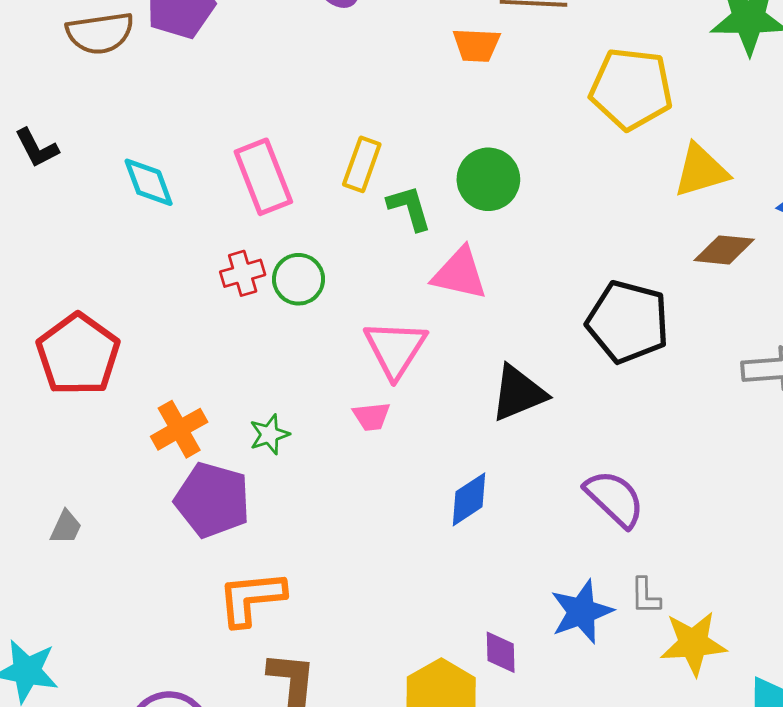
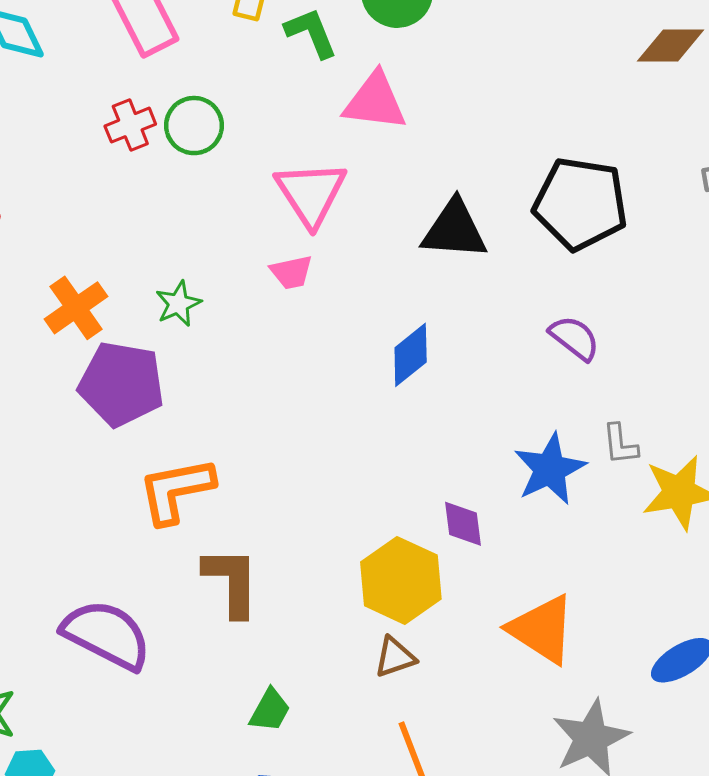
black pentagon: (628, 322) -> (580, 204), moved
black triangle: (518, 393) -> (454, 230), turned 32
purple semicircle: (615, 499) -> (574, 338), size x0.7

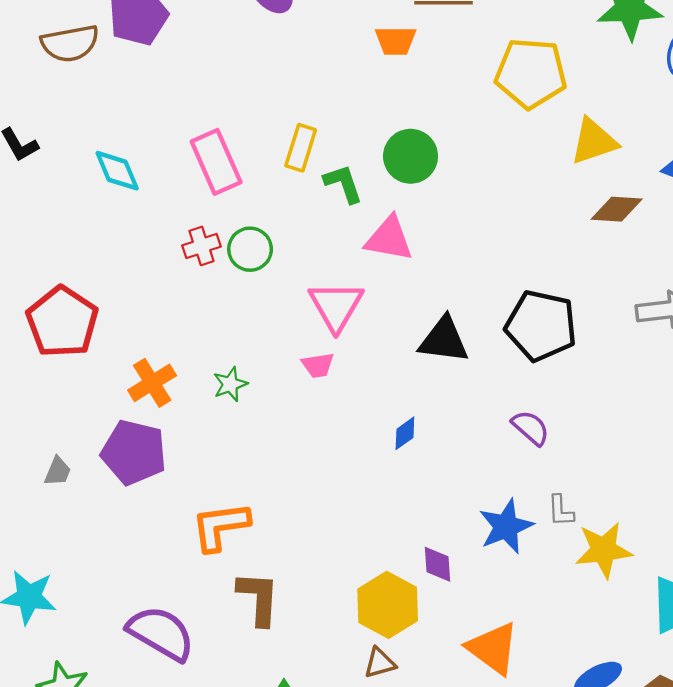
blue diamond: (411, 355) -> (405, 433), size x0.7
purple pentagon: (121, 384) -> (134, 452), moved

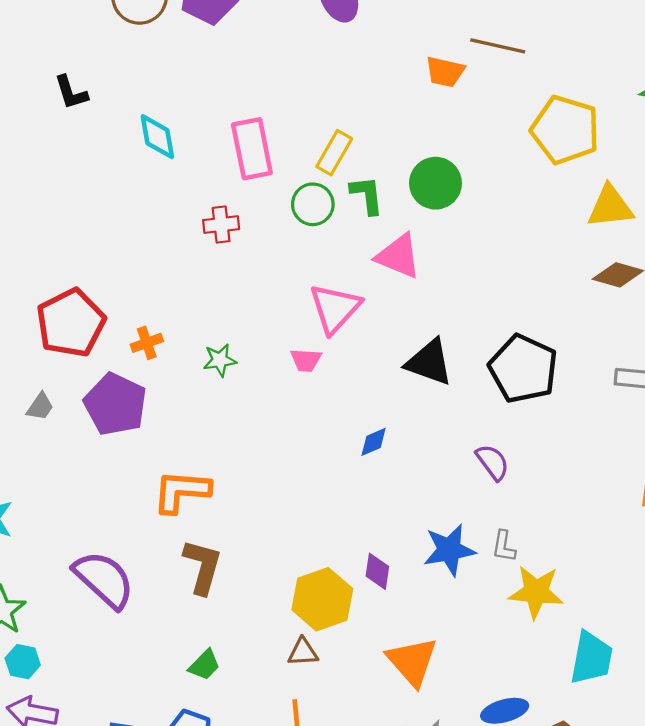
green circle: (250, 249) -> (313, 204), moved
red pentagon: (62, 322) -> (71, 323), moved
orange cross: (152, 383) -> (147, 343), size x0.7

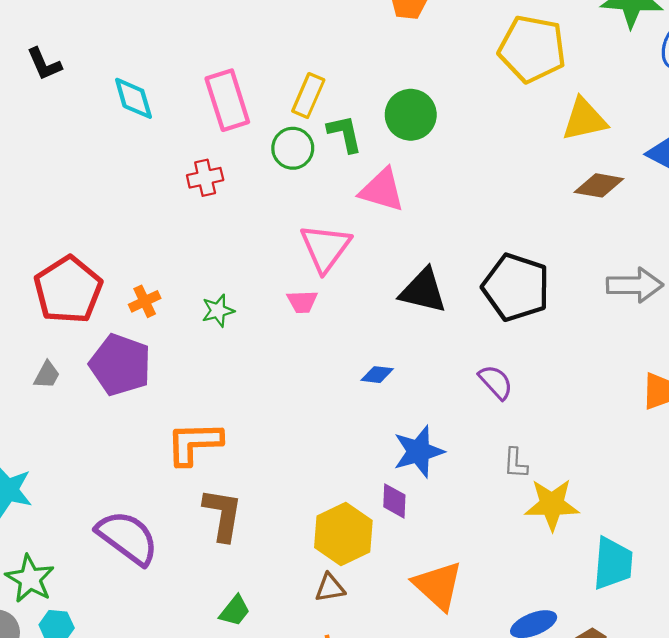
blue diamond: (374, 442) -> (377, 375), turned 36
blue star: (449, 550) -> (419, 452), moved

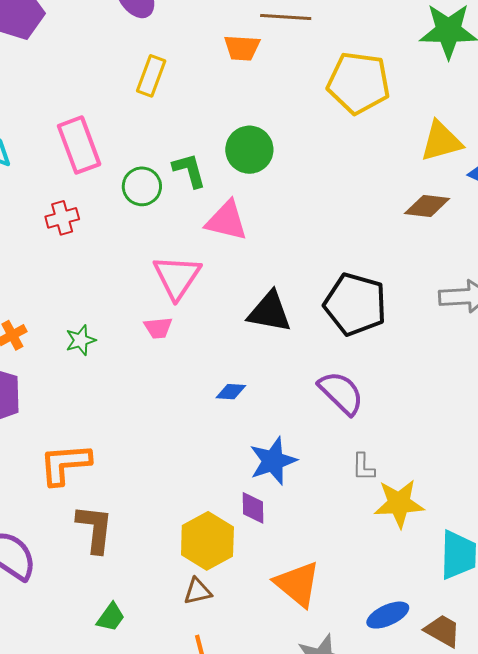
yellow rectangle: (308, 96) -> (151, 76), moved
yellow triangle: (584, 120) -> (441, 141), moved
purple semicircle: (496, 382) -> (341, 393), size x1.4

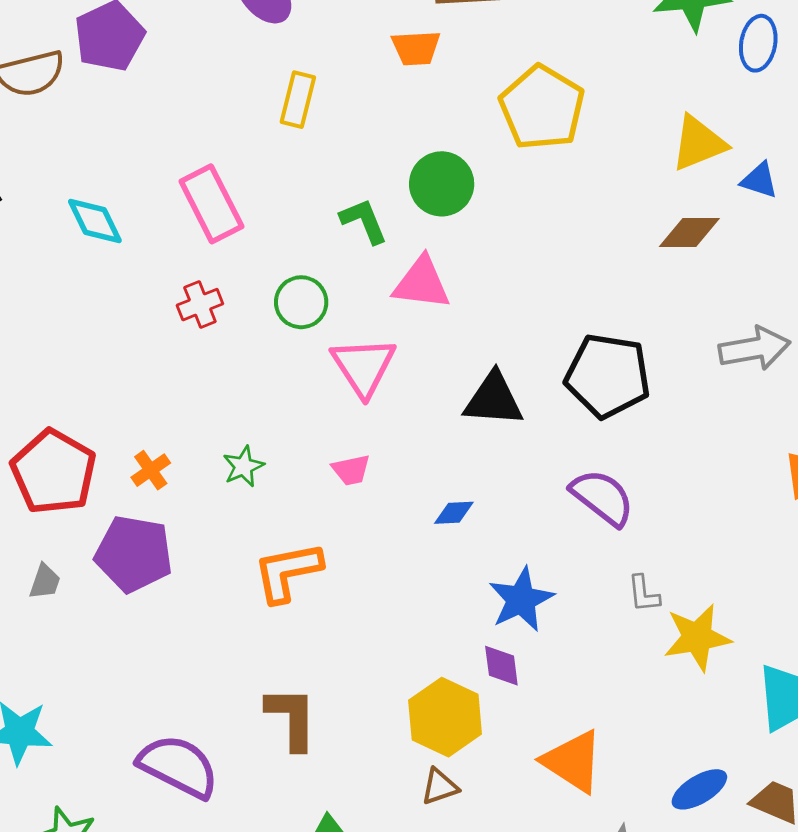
yellow pentagon: (359, 83) -> (542, 108), moved, turned 30
green circle: (142, 186) -> (301, 302), moved
pink trapezoid: (158, 328) -> (351, 470), moved
orange L-shape: (65, 464) -> (288, 572), moved

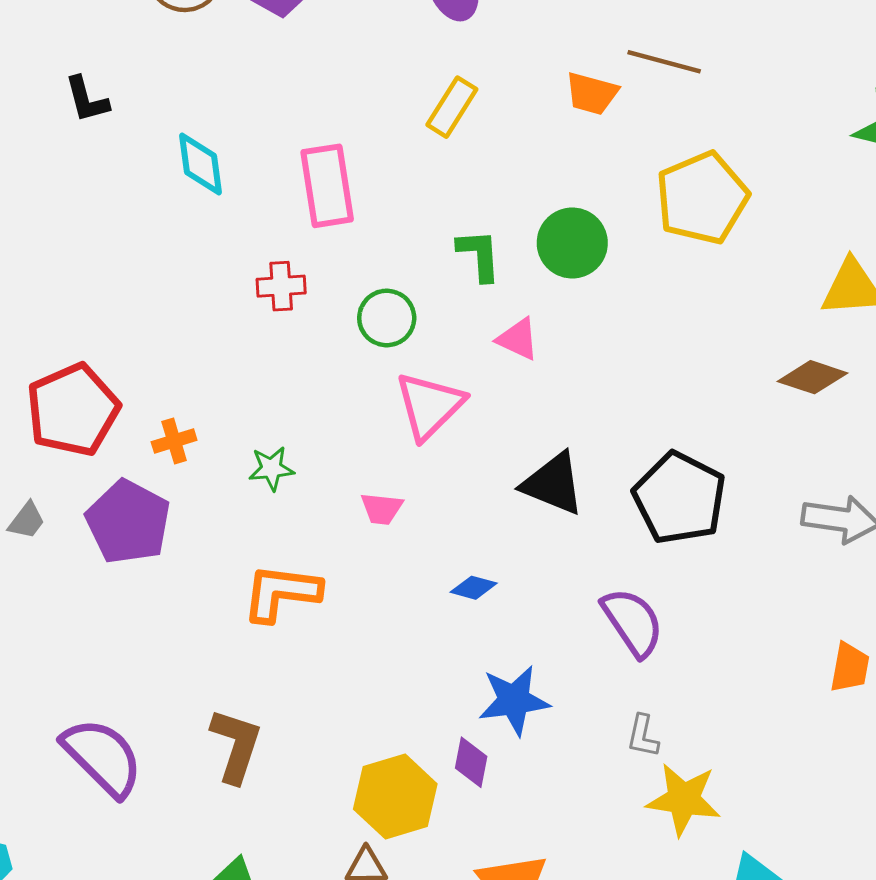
pink triangle: (422, 283) -> (518, 339), size x0.7

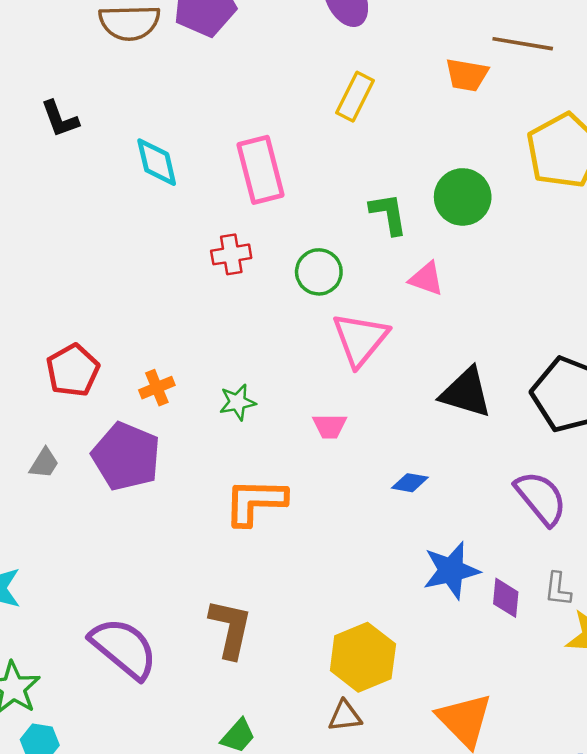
red pentagon: (73, 410) -> (73, 370), size x0.7
purple diamond: (471, 762) -> (506, 598), moved

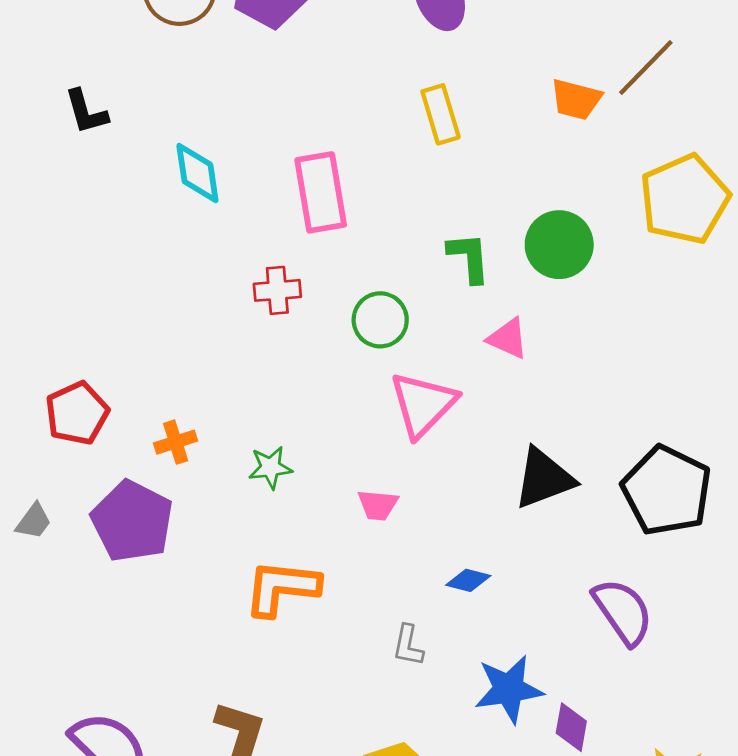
brown line: (523, 44) -> (646, 68), turned -60
yellow rectangle: (355, 97) -> (441, 114), turned -48
black triangle: (466, 393) -> (544, 478), turned -42
gray L-shape: (558, 589) -> (408, 645), moved

